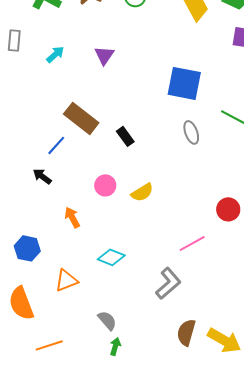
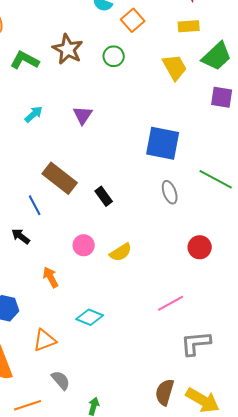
blue line: (56, 145) -> (35, 205), turned -70
red circle: (228, 209) -> (200, 247), moved
gray L-shape: (168, 283) -> (196, 343), moved, turned -144
gray semicircle: (107, 320) -> (61, 380), moved

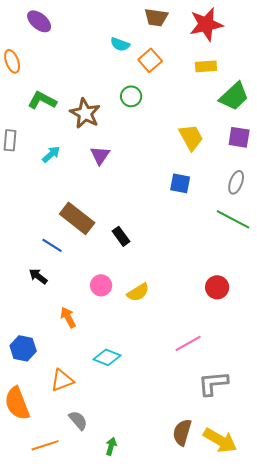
brown star: (68, 49) -> (85, 113), moved
yellow trapezoid: (175, 67) -> (191, 137), moved
blue square: (163, 143) -> (180, 183), size x0.6
gray ellipse: (170, 192) -> (236, 182), moved, turned 40
blue line: (35, 205) -> (52, 245), turned -30

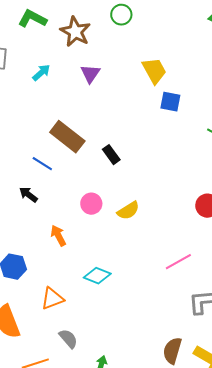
yellow trapezoid: (191, 137) -> (154, 71), moved

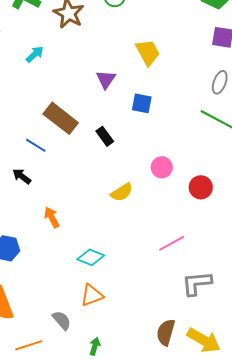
purple triangle: (90, 74) -> (106, 79), moved
blue square: (170, 102) -> (142, 103), moved
pink circle: (91, 204) -> (162, 167), moved
orange triangle: (52, 299) -> (92, 295), moved

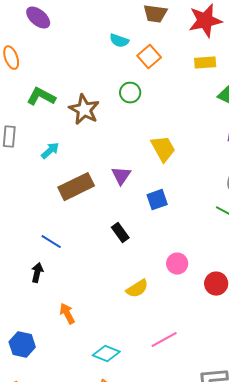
blue square: (142, 103) -> (157, 200), turned -30
brown rectangle: (61, 118) -> (76, 187), moved, turned -64
black arrow: (22, 176) -> (37, 273), turned 66
pink line: (172, 243) -> (164, 340), moved

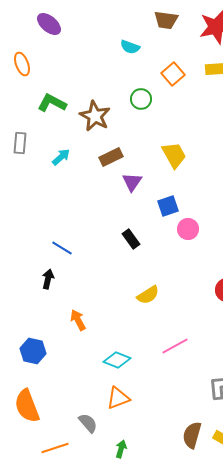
orange square: (149, 57) -> (173, 74), moved
brown rectangle: (76, 187) -> (111, 157), moved, size x0.7
pink circle: (177, 264) -> (188, 229), moved

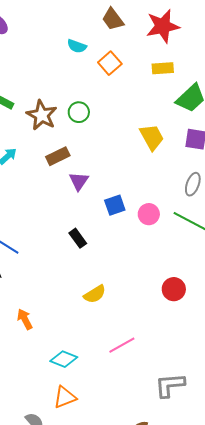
brown trapezoid: (166, 20) -> (113, 19), turned 45
orange square: (173, 74) -> (110, 63), moved
green circle: (141, 99) -> (79, 112), moved
yellow trapezoid: (174, 155) -> (152, 137), moved
pink circle: (188, 229) -> (149, 214), moved

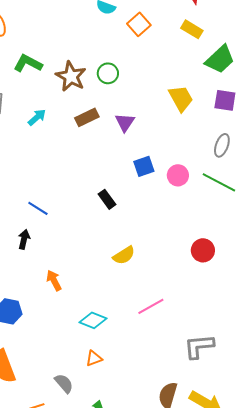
yellow rectangle: (163, 68) -> (192, 29), turned 35
purple triangle: (79, 181) -> (125, 122), moved
orange triangle: (65, 397) -> (94, 358), size x0.7

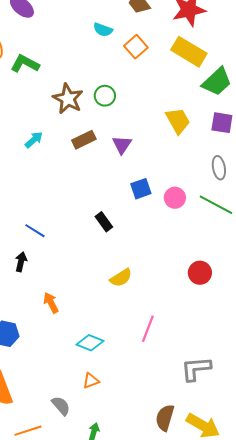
yellow rectangle: (192, 29) -> (189, 52), size x1.6
green L-shape: (28, 63) -> (25, 64), moved
gray ellipse: (222, 145) -> (219, 168), turned -30
pink line: (151, 306) -> (148, 329), turned -40

